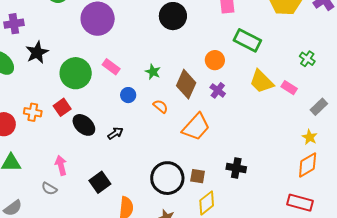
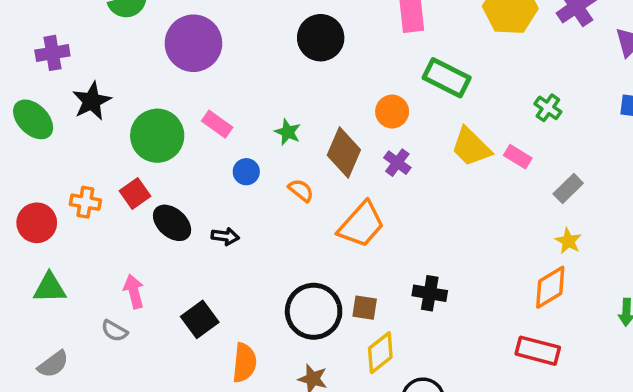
black arrow: (115, 133) -> (225, 236), turned 42
yellow star: (310, 137) -> (568, 241), moved

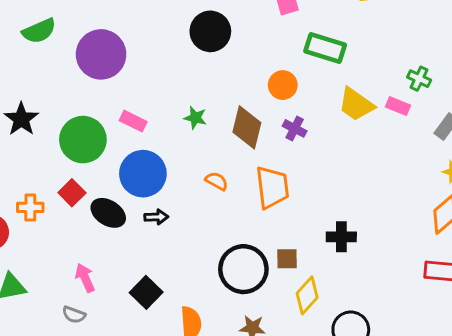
green cross: (548, 108) -> (419, 79), moved
blue circle: (246, 172) -> (143, 174), moved, size x2.0
orange semicircle: (301, 190) -> (217, 181), moved
orange trapezoid: (361, 225) -> (272, 187), turned -39

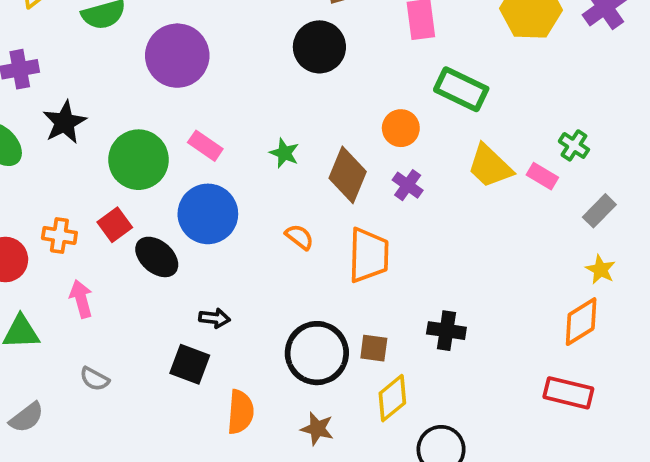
black arrow: (156, 217) -> (214, 318), moved
pink arrow: (85, 278) -> (81, 299), moved
black square: (146, 292) -> (190, 364), turned -32

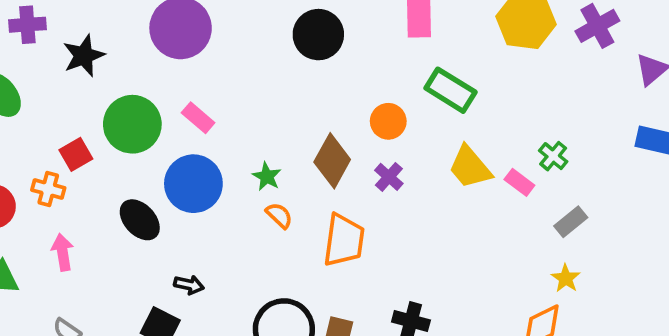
black star: (65, 122) -> (84, 56), moved
green star: (284, 153) -> (267, 177), moved
red square: (115, 225) -> (76, 154), moved

